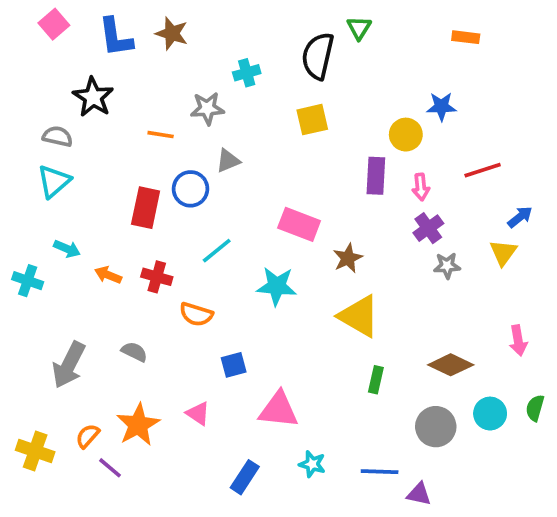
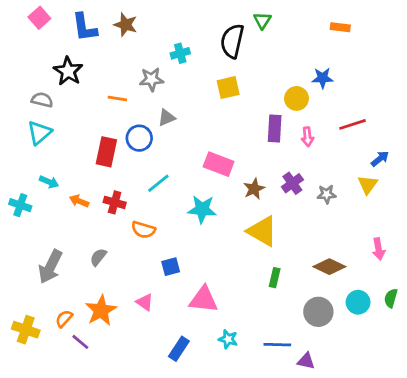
purple cross: (428, 228) -> (292, 183), moved
gray semicircle: (134, 352) -> (98, 257), turned -78

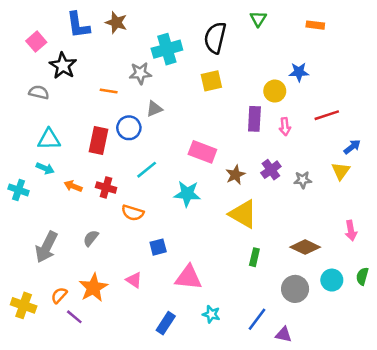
pink square: (39, 18) -> (36, 42), moved
green triangle: (262, 21) -> (258, 19), moved
cyan cross: (180, 53) -> (167, 49), size x1.6
cyan triangle: (39, 133) -> (49, 139), moved, turned 40
blue line: (277, 345) -> (257, 319), turned -55

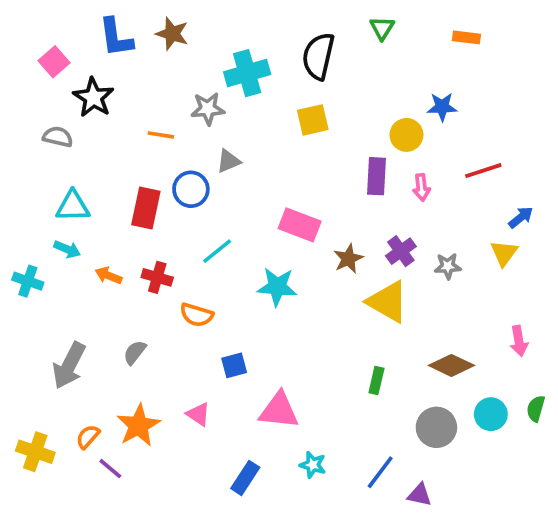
yellow triangle: (243, 214) -> (388, 302), moved

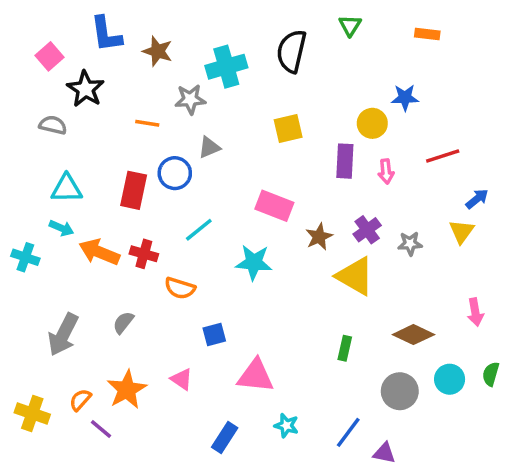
brown star: (172, 34) -> (158, 51), moved
yellow square: (313, 120) -> (288, 128), moved
orange arrow: (108, 275) -> (99, 252), size x1.6

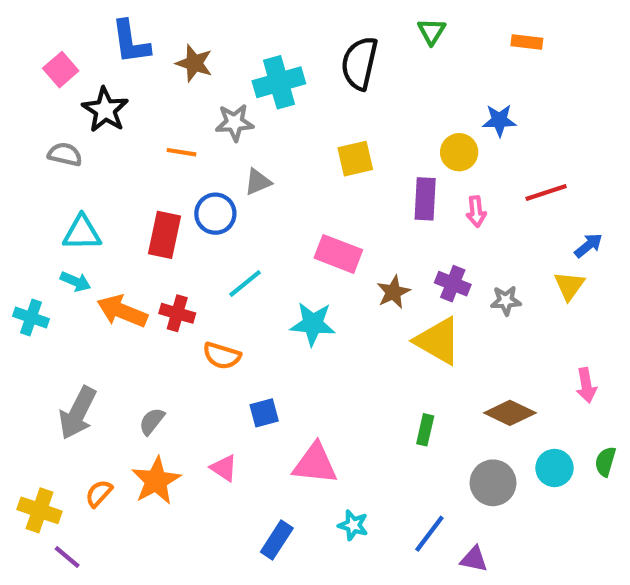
purple cross: (367, 230) -> (453, 284), turned -32
gray semicircle: (123, 323) -> (152, 421), moved
purple line: (101, 429) -> (67, 557), moved

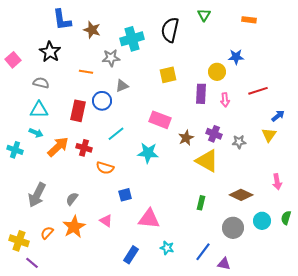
pink square: (61, 70) -> (13, 60), moved
gray semicircle: (65, 154) -> (41, 83), moved
orange arrow: (122, 311) -> (58, 147), turned 115

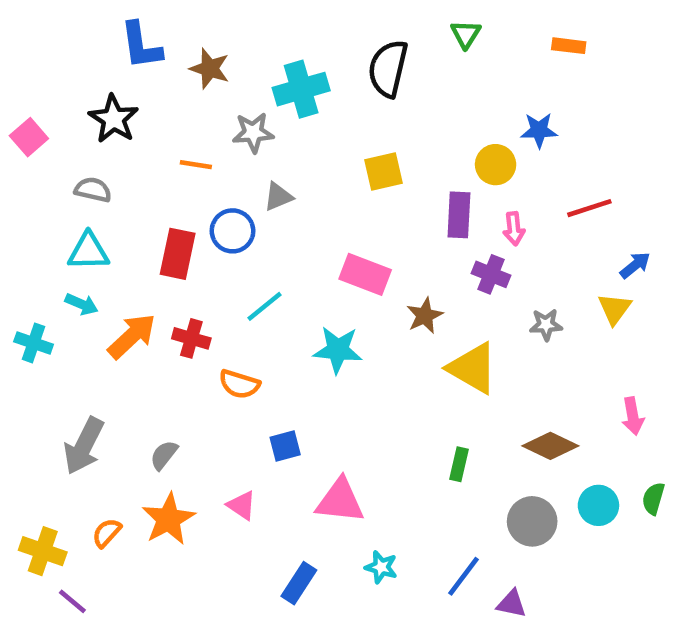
purple cross: (214, 134) -> (491, 274), moved

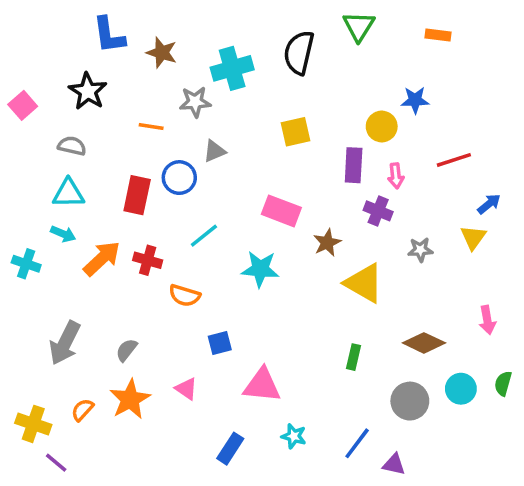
green triangle: (466, 34) -> (359, 26), size x1.4

